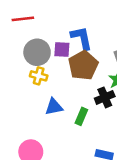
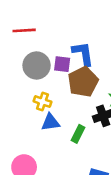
yellow cross: (39, 76) -> (42, 102), moved

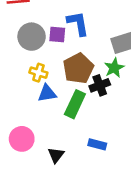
brown pentagon: (83, 82) -> (78, 68), moved
green rectangle: (78, 134) -> (75, 104), size x1.5

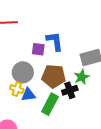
gray circle: (32, 37) -> (23, 72), moved
brown pentagon: (78, 68) -> (54, 76), turned 30
yellow cross: (38, 73) -> (17, 89), moved

